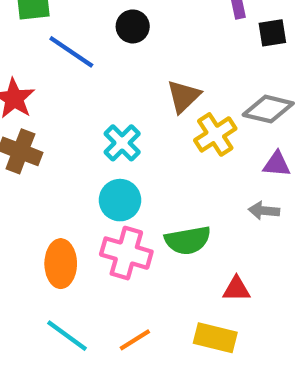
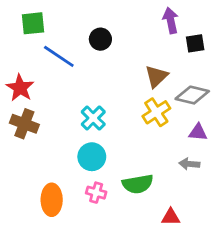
brown triangle: (183, 96) -> (156, 76), moved
pink cross: (126, 253) -> (96, 193), size x0.6

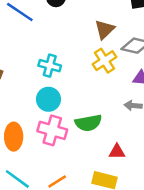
cyan cross: (93, 118) -> (50, 66), turned -30
pink cross: (96, 193) -> (52, 130), size x1.6

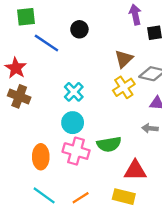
cyan cross: (50, 66) -> (74, 92), turned 30
red triangle: (117, 152) -> (135, 170), size x1.5

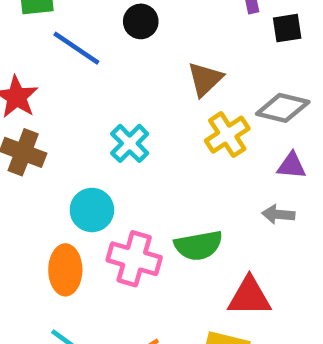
brown triangle: (124, 59) -> (205, 79), moved
cyan circle: (73, 123) -> (92, 210), moved

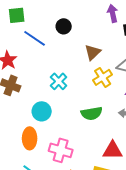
green semicircle: (198, 245) -> (92, 113), moved
pink cross: (134, 259) -> (61, 150), moved

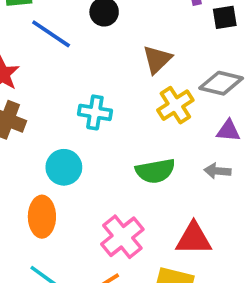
cyan cross: (59, 81) -> (95, 112), turned -36
pink cross: (61, 150) -> (122, 237), moved, turned 35

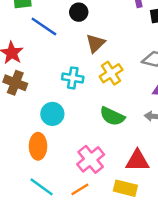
brown triangle: (157, 59) -> (95, 43), moved
yellow cross: (175, 105) -> (111, 73), moved
green semicircle: (155, 171) -> (112, 116), turned 35

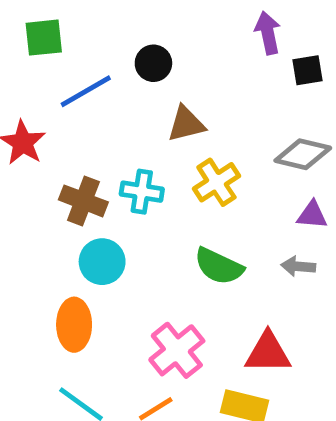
blue line: (44, 26) -> (86, 91), turned -64
brown triangle: (95, 43) -> (186, 124), turned 30
brown cross: (15, 83) -> (83, 201), moved

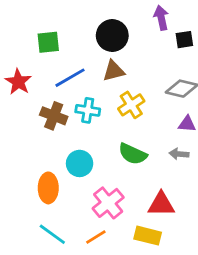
green square: (44, 38) -> (48, 42), moved
black circle: (153, 63) -> (112, 36), moved, size x1.5
blue line: (86, 91) -> (70, 78), moved
cyan circle: (102, 262) -> (80, 163), moved

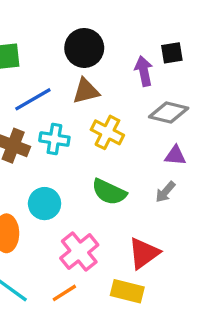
purple arrow: (161, 18) -> (144, 71), moved
yellow cross: (131, 105) -> (107, 132), turned -30
gray arrow: (179, 154) -> (165, 192), turned -54
red triangle: (161, 204) -> (144, 253), turned -36

